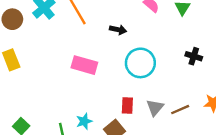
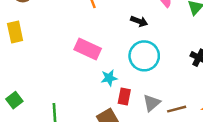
black arrow: (118, 30) -> (139, 21), moved
cyan star: (84, 121) -> (109, 78), moved

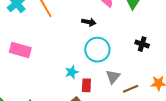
pink rectangle: (88, 49) -> (20, 50), moved
gray triangle: (152, 103) -> (113, 77), moved

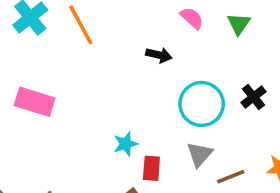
black cross: (142, 44) -> (253, 97), turned 32
cyan circle: (97, 50) -> (202, 104), moved

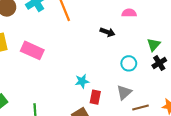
pink semicircle: (192, 18) -> (129, 13), turned -48
green triangle: (239, 24) -> (154, 45), moved
cyan circle: (202, 104) -> (129, 63), size x0.6

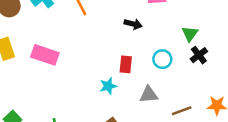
gray triangle: (124, 92) -> (149, 95), moved, turned 42
red rectangle: (95, 97) -> (126, 64), moved

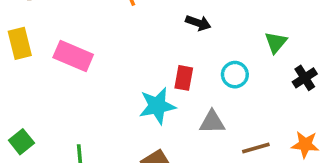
black cross: (199, 55) -> (305, 78), moved
cyan star: (108, 86) -> (157, 106), size x1.5

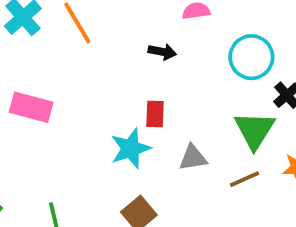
green triangle: (276, 42) -> (255, 130), moved, size x1.6
cyan circle: (235, 75) -> (251, 57), moved, size x1.5

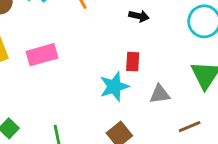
pink rectangle: (31, 107) -> (42, 55), turned -32
brown line: (244, 179) -> (190, 127), moved

